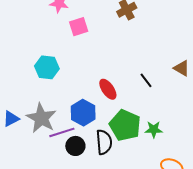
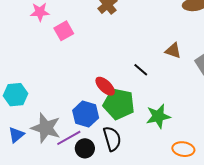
cyan hexagon: (47, 67) -> (16, 95), moved
green pentagon: (125, 125) -> (119, 104), moved
green star: (154, 129) -> (158, 116), size x1.4

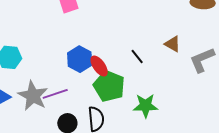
blue hexagon: (86, 114) -> (80, 59), moved
purple line: (69, 138) -> (55, 94), moved

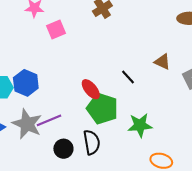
blue hexagon: (80, 59) -> (26, 83), moved

